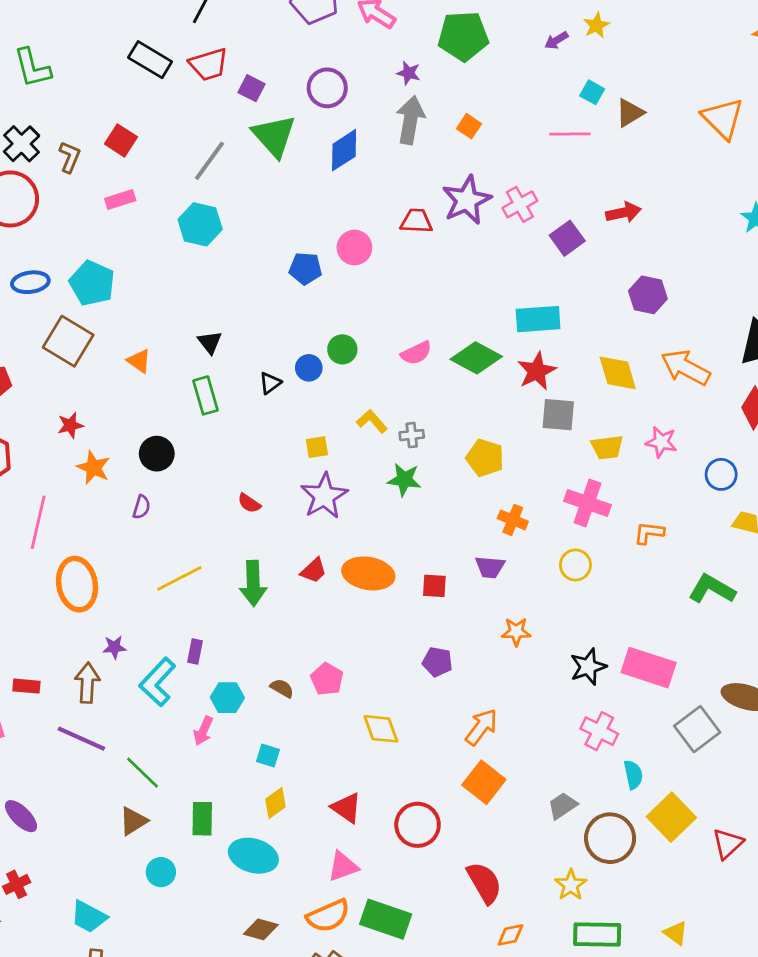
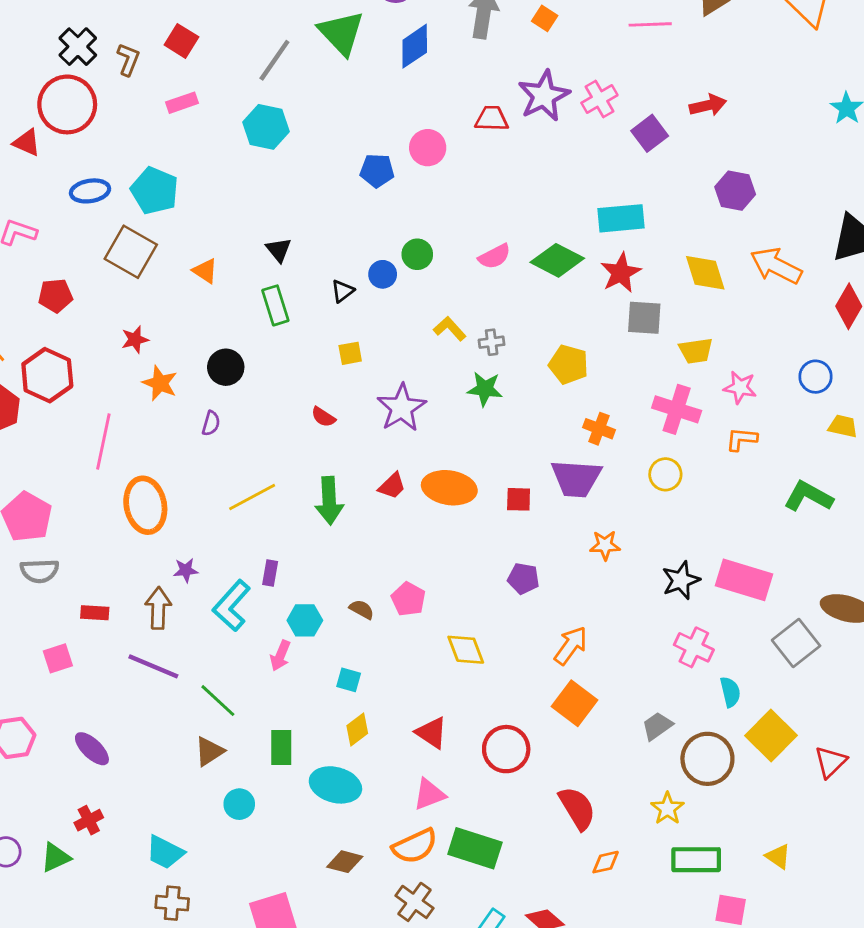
pink star: (661, 442) -> (740, 387), moved
yellow square: (317, 447) -> (350, 353), moved
purple trapezoid: (490, 567) -> (576, 478), size x1.6

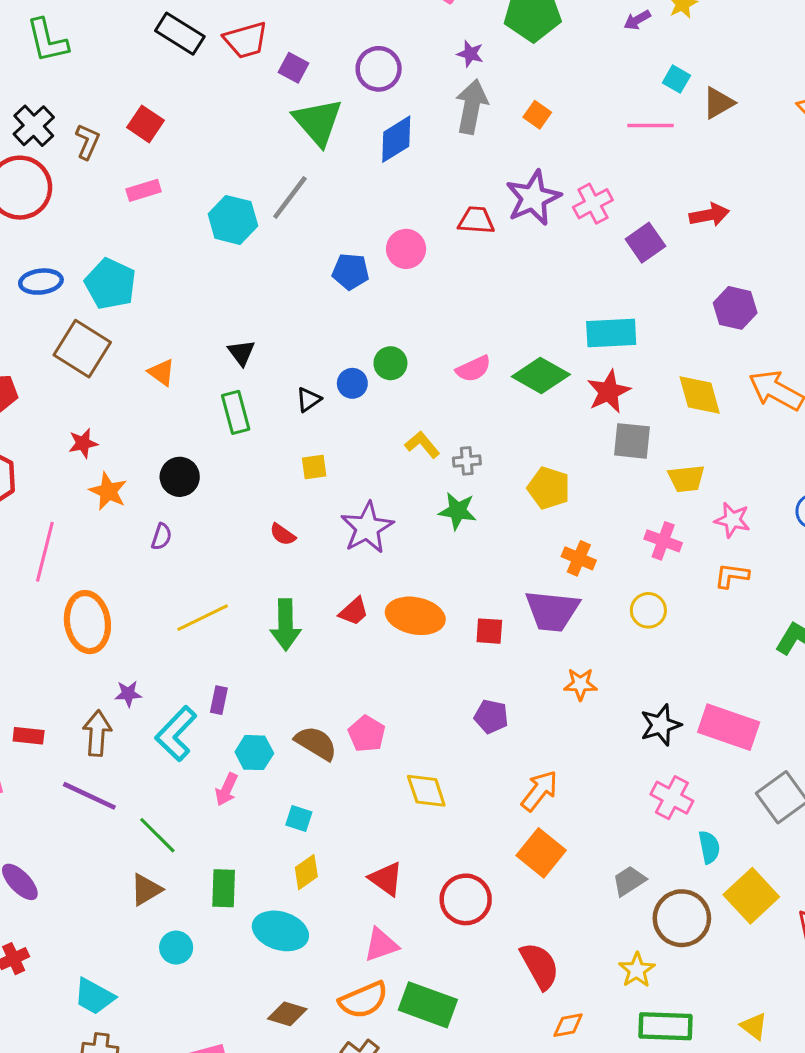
gray line: (274, 60) -> (290, 197), moved
pink cross: (677, 409) -> (663, 541), size x0.7
brown semicircle: (362, 609) -> (316, 743), size x1.6

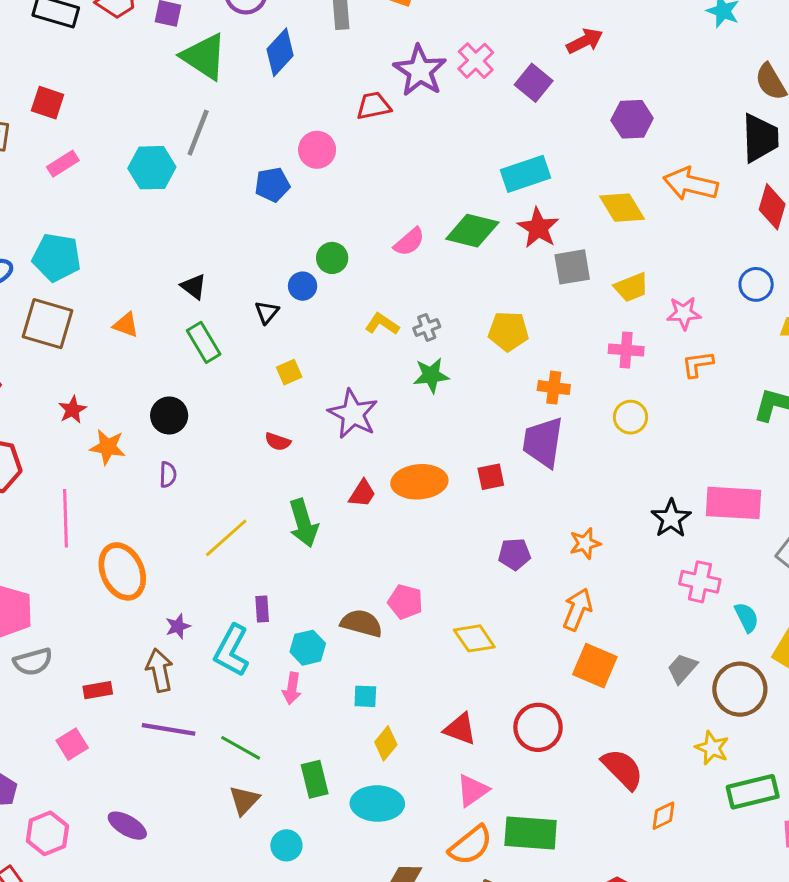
purple trapezoid: (552, 611) -> (543, 442), turned 108
orange star: (580, 684) -> (585, 543), moved

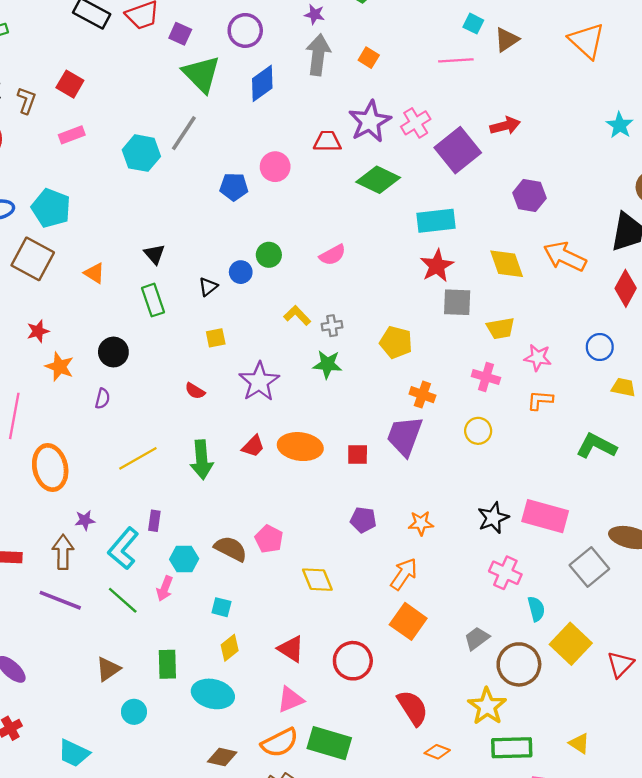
purple square: (534, 83) -> (458, 150), size x1.5
green diamond: (472, 231) -> (378, 180), moved
green line: (241, 748) -> (123, 600), moved
yellow star: (712, 748) -> (487, 706), size x1.4
orange diamond: (664, 816) -> (437, 752), turned 35

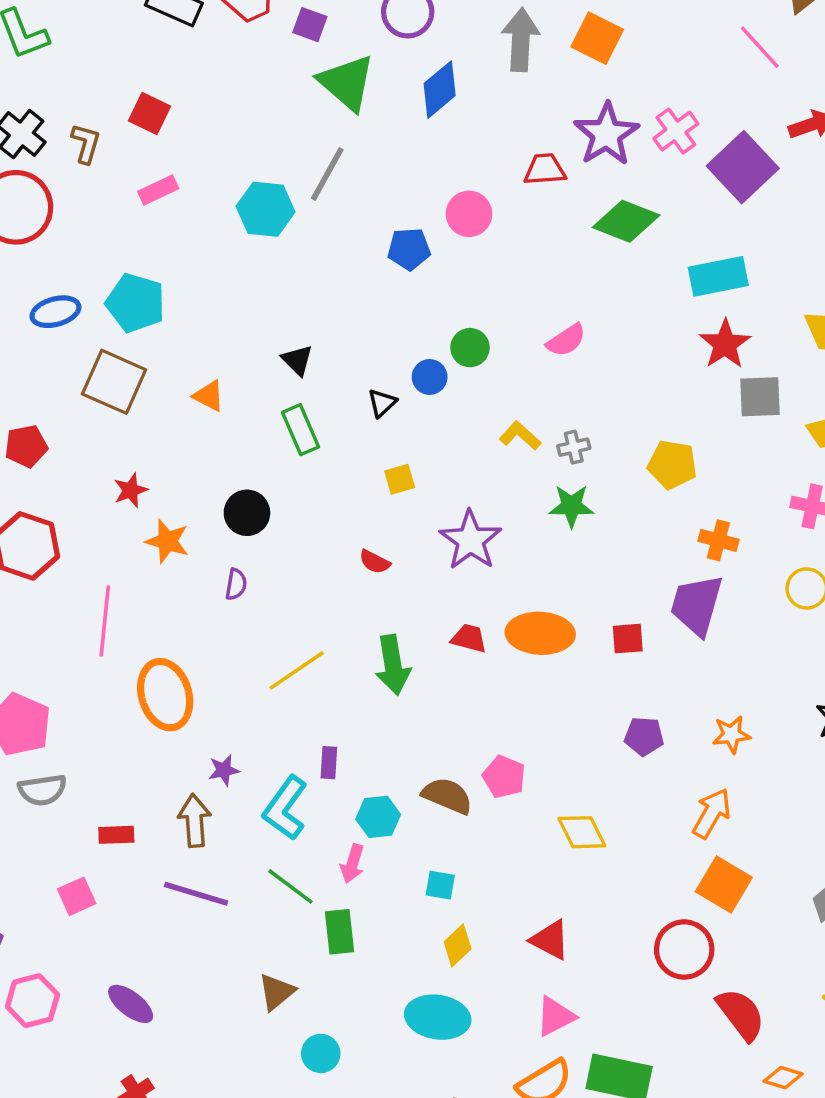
orange square: (369, 58) -> (597, 38), size x1.6
pink line: (456, 60) -> (760, 47), moved, turned 56
red trapezoid: (253, 446) -> (469, 638), turned -115
red circle: (353, 661) -> (684, 950), moved
green rectangle: (167, 664) -> (340, 932), moved

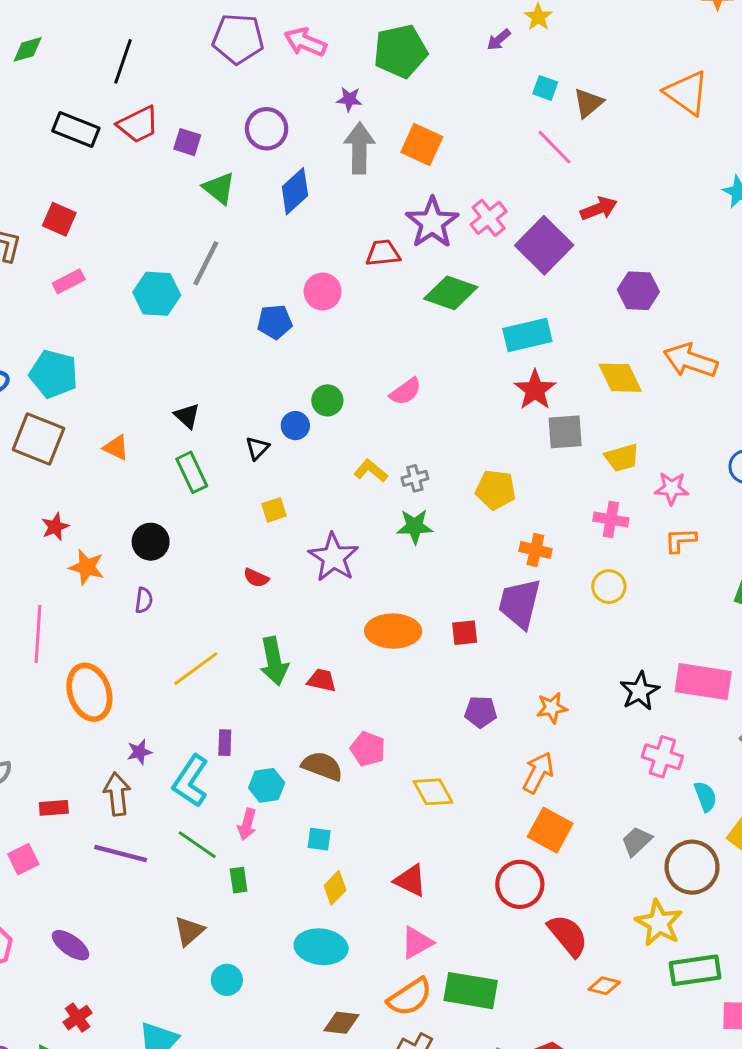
green triangle: (347, 83) -> (219, 188), size x0.7
red trapezoid: (469, 638) -> (322, 680), moved
green rectangle: (340, 932) -> (239, 880), size x0.7

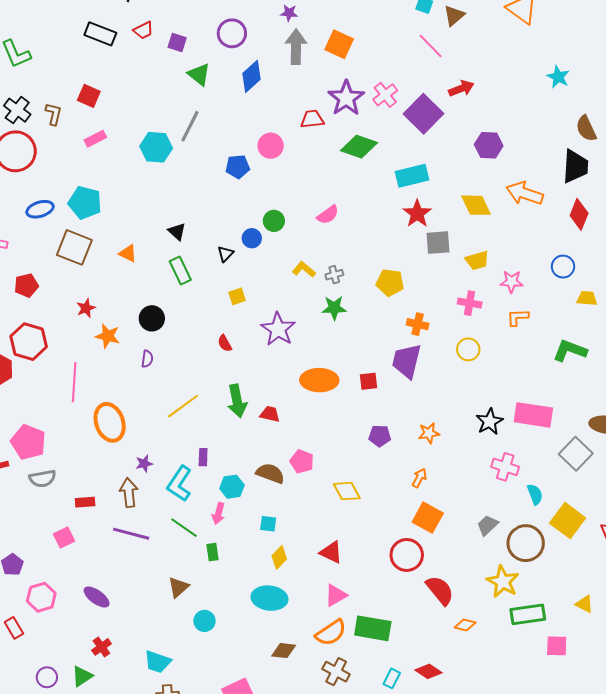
red trapezoid: (138, 125) -> (143, 30), size x0.7
red semicircle: (256, 578) -> (225, 343), turned 36
orange arrow: (538, 773) -> (419, 478), size x0.7

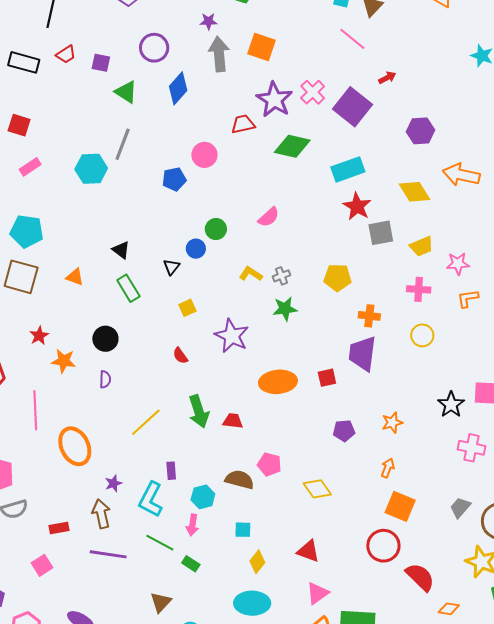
red arrow: (461, 88) -> (387, 78), size x0.7
green rectangle: (213, 552) -> (191, 564), turned -42

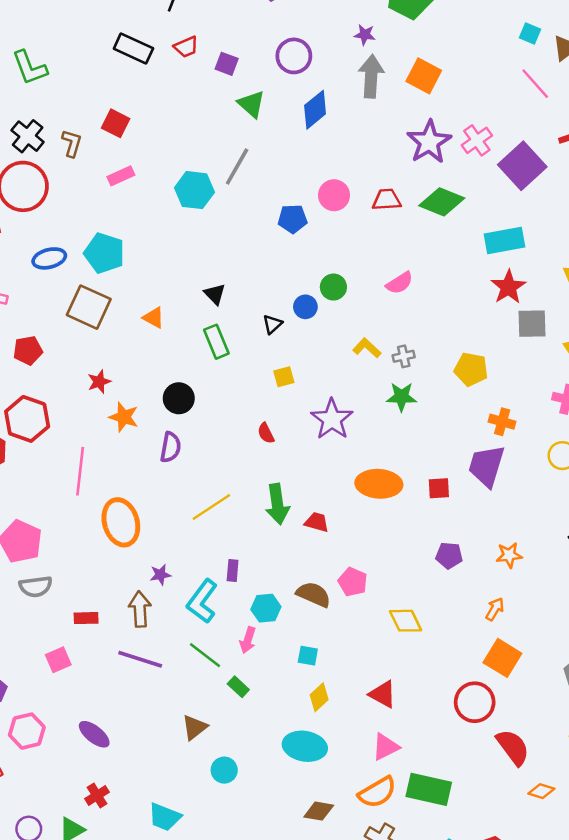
red trapezoid: (243, 124) -> (387, 200), moved
purple semicircle: (105, 379) -> (171, 447), size x1.4

